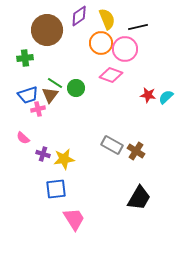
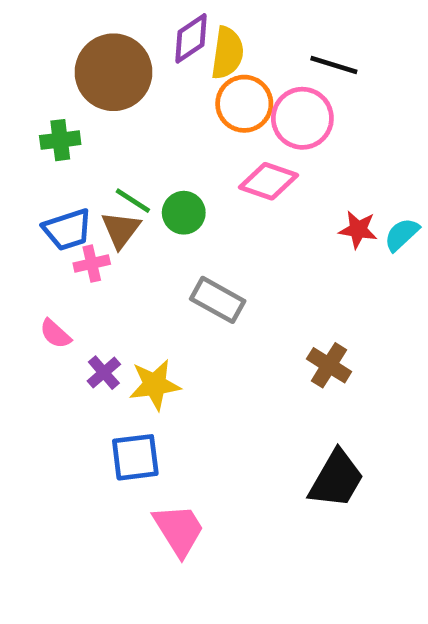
yellow semicircle: (107, 19) -> (227, 53), moved, turned 30
black line: (138, 27) -> (334, 65), turned 30
gray rectangle: (112, 145) -> (218, 300), moved
purple cross: (43, 154) -> (104, 373), turned 32

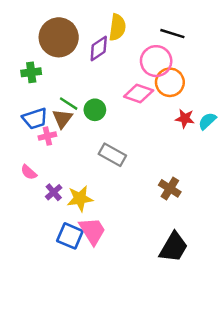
purple diamond: (191, 38) -> (99, 49), moved
orange circle: (244, 104) -> (170, 82), moved
blue square: (135, 457) -> (70, 236), turned 30
pink trapezoid: (179, 530) -> (92, 231), moved

